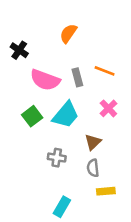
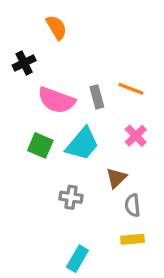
orange semicircle: (68, 33) -> (56, 27), moved, turned 114
black cross: (19, 50) -> (24, 63), turned 30
green square: (32, 116) -> (40, 145), turned -30
gray semicircle: (93, 168) -> (132, 205), moved

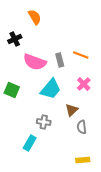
green square: (40, 145) -> (12, 90), moved
yellow rectangle: (132, 239) -> (83, 160), moved
cyan rectangle: (77, 259) -> (30, 143), moved

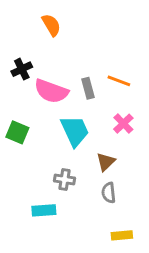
black cross: (15, 39) -> (22, 69), moved
cyan trapezoid: (51, 89) -> (75, 131), turned -65
gray semicircle: (82, 127) -> (109, 193), moved
cyan rectangle: (30, 143) -> (44, 210), turned 56

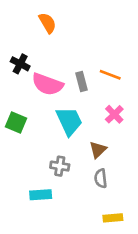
black cross: (22, 69) -> (20, 64), turned -36

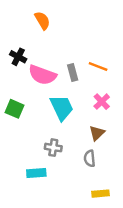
brown triangle: (98, 150) -> (97, 133), moved

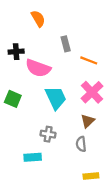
black cross: (18, 57) -> (16, 52), turned -32
gray rectangle: (73, 73) -> (66, 44), moved
pink cross: (102, 102) -> (92, 92), size x1.5

